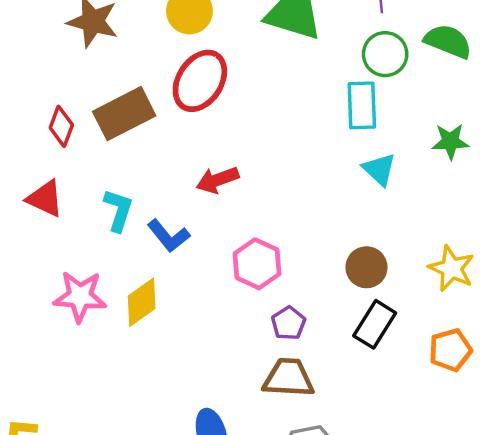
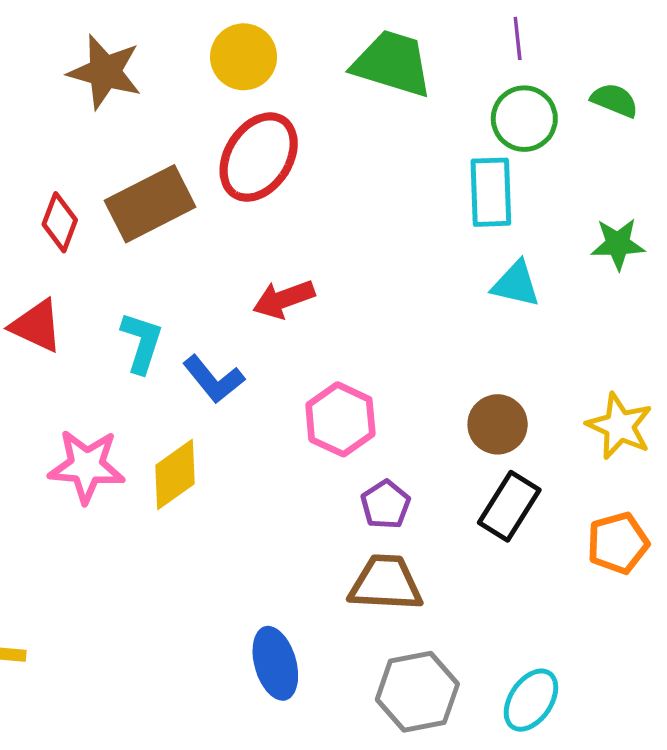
green semicircle: (448, 41) -> (614, 100), size x0.7
cyan triangle: (379, 169) -> (516, 284), turned -30

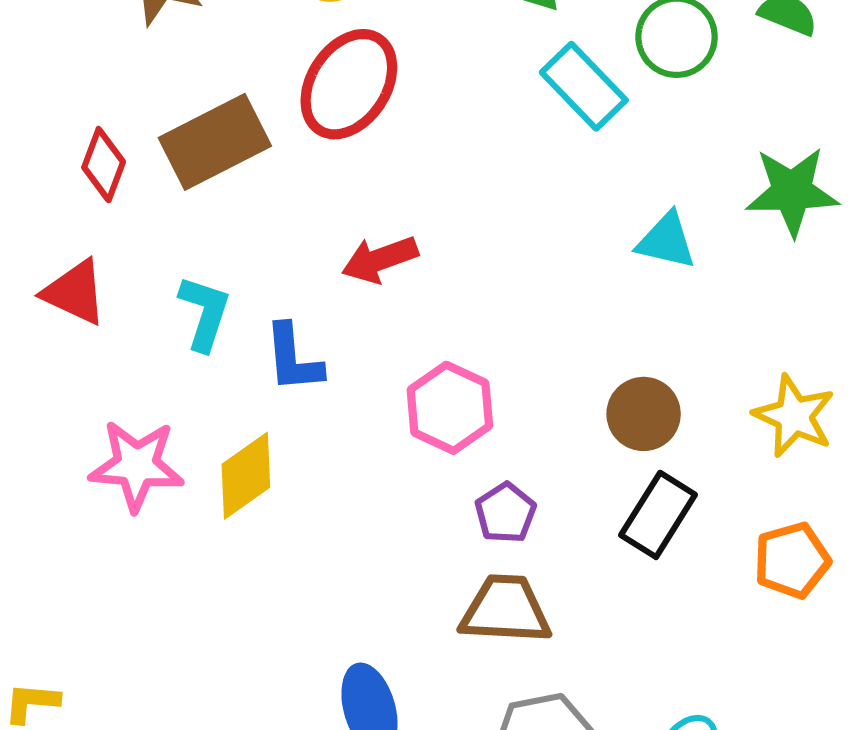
cyan rectangle: (491, 192) -> (584, 86), moved, turned -42
green star: (618, 244) -> (792, 191), size x1.4
blue L-shape: (214, 379) -> (293, 358), turned 34

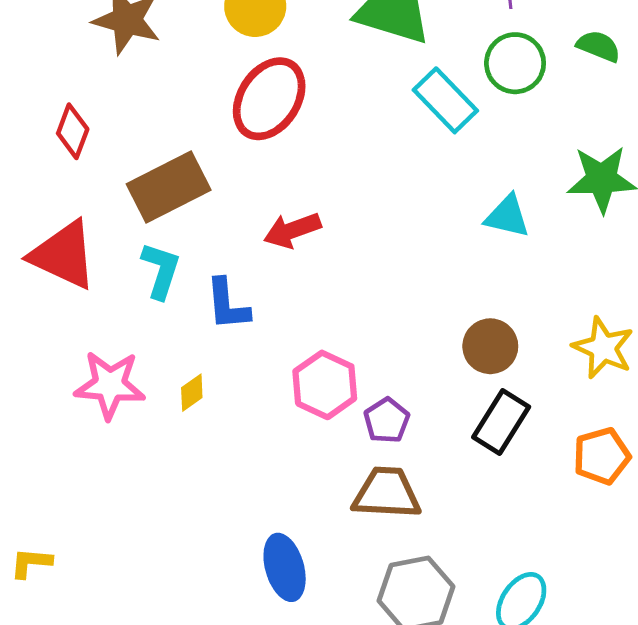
brown rectangle: (215, 142) -> (169, 187), moved
red diamond: (104, 165) -> (73, 131), moved
red triangle: (75, 292) -> (63, 255), size x1.4
pink hexagon: (450, 408) -> (325, 385), moved
yellow diamond: (246, 476) -> (192, 393), size x0.6

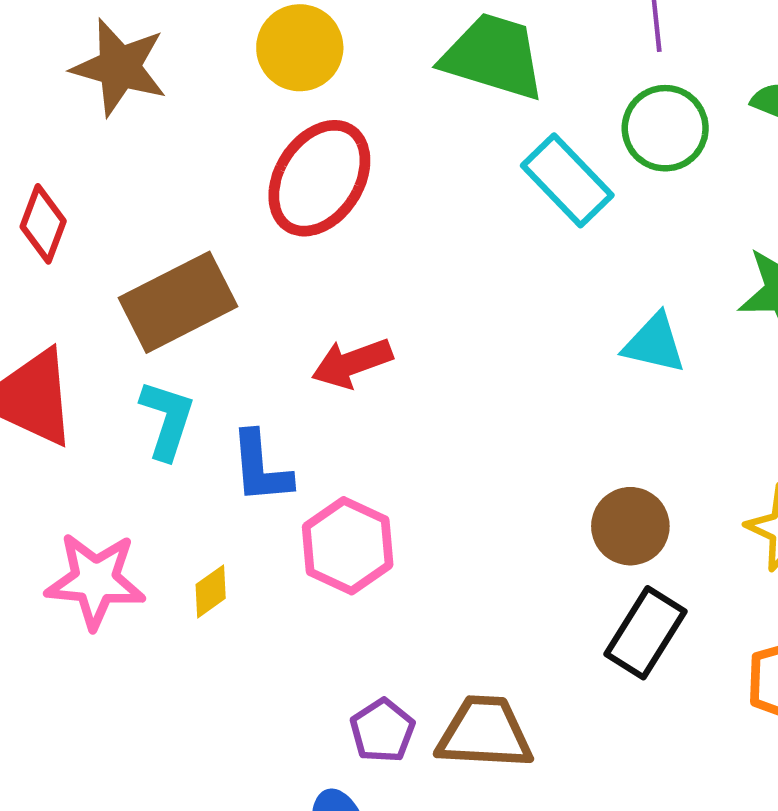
pink hexagon: (325, 385) -> (348, 546), moved
purple pentagon: (387, 420) -> (382, 731), moved

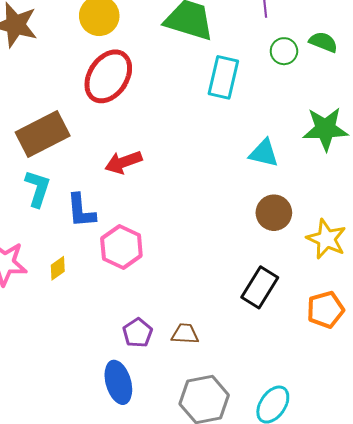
green circle: (665, 128) -> (284, 51), moved, size x0.7
cyan rectangle: (567, 180) -> (223, 77), turned 57
brown circle: (630, 526) -> (274, 213), moved
brown trapezoid: (485, 733) -> (185, 334), size x0.6

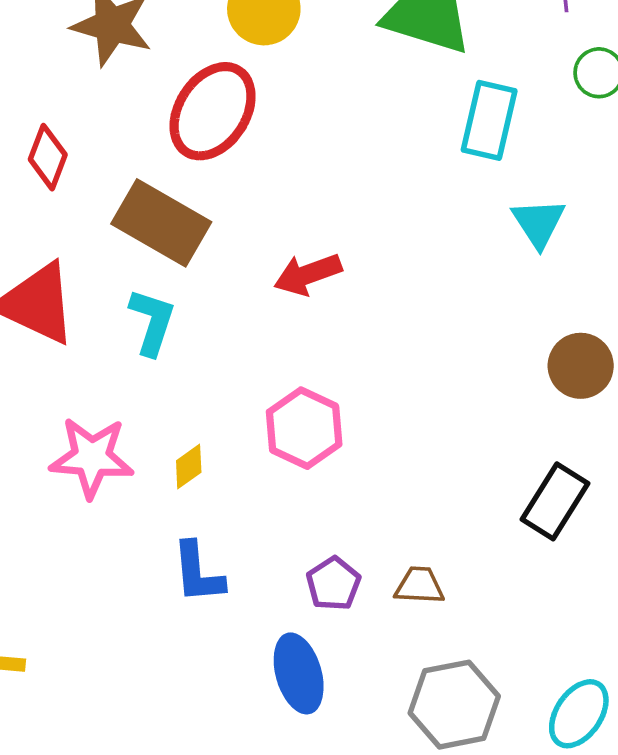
red ellipse: (108, 76) -> (213, 111), moved
brown rectangle: (43, 134) -> (161, 223), turned 57
cyan triangle: (264, 153) -> (539, 223), moved, turned 44
blue L-shape: (81, 211) -> (198, 573), moved

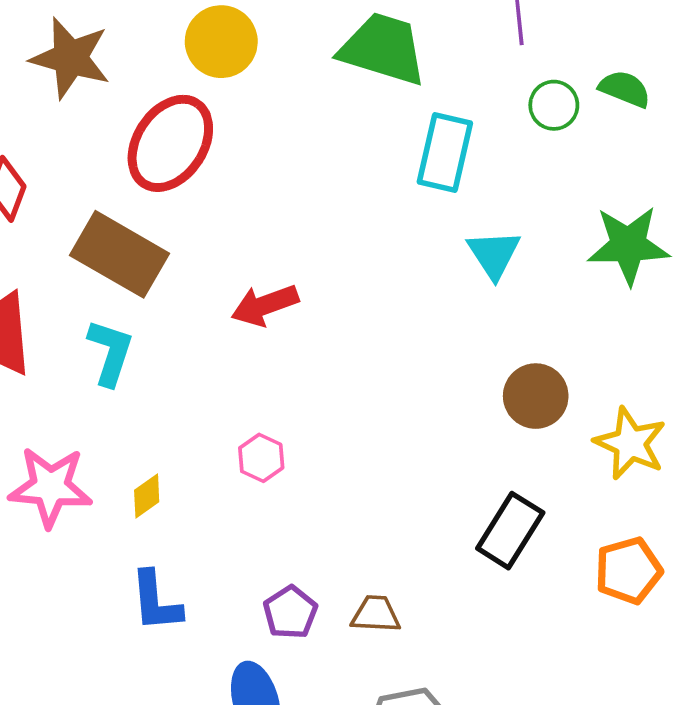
pink hexagon: (304, 428) -> (261, 458), size x0.6

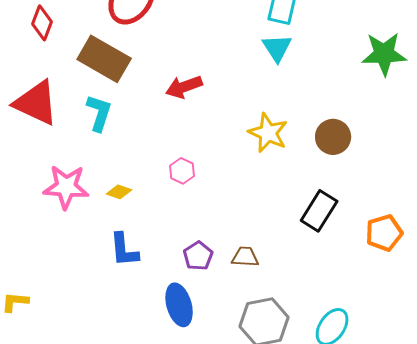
cyan triangle: (494, 254) -> (277, 48), moved
yellow star: (630, 443) -> (268, 133), moved
yellow diamond: (147, 496) -> (119, 192), turned 55

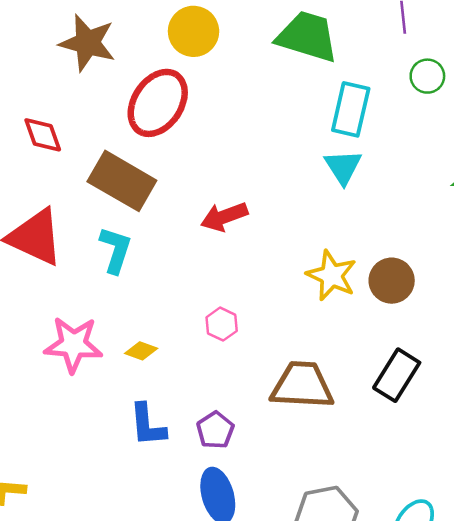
red diamond: (42, 23) -> (43, 135), turned -40
brown circle: (333, 137) -> (392, 281), moved
purple pentagon: (198, 256) -> (215, 430), moved
brown trapezoid: (245, 257) -> (302, 385), moved, size x1.8

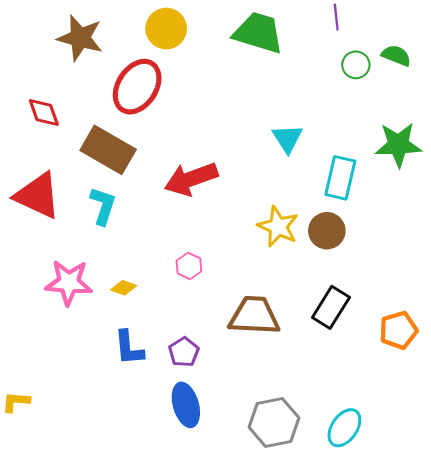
cyan rectangle: (351, 109) -> (340, 178), moved
red arrow: (224, 217) -> (191, 179), size x1.4

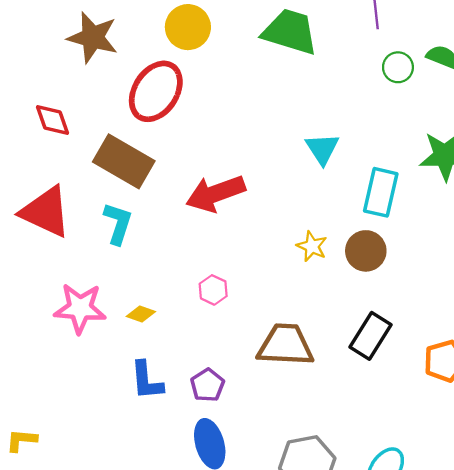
yellow star: (278, 227) -> (312, 246), size x0.7

